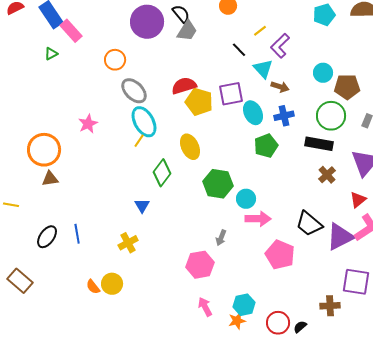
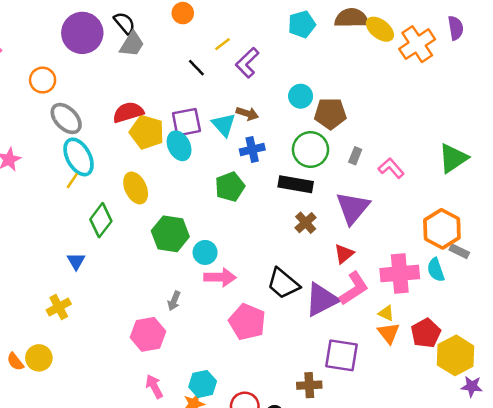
cyan triangle: (263, 69) -> (224, 125), moved
cyan ellipse: (253, 113) -> (179, 146), moved

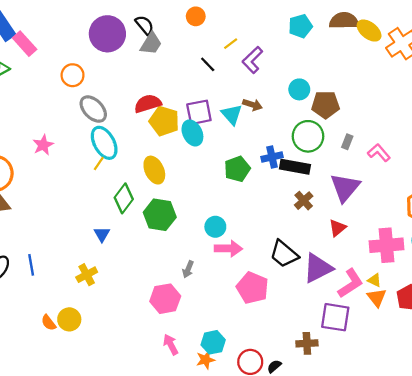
blue cross: (252, 150) -> (272, 157), moved
green hexagon: (170, 234) -> (160, 215), moved
pink L-shape: (354, 288) -> (351, 283), moved

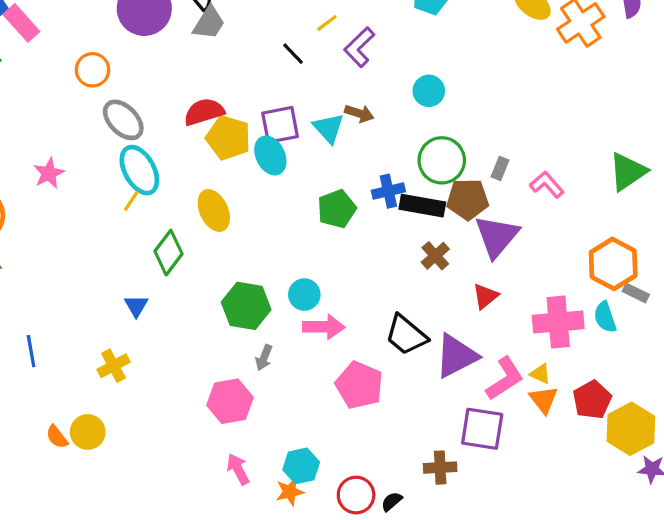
brown pentagon: (325, 105) -> (468, 199), moved
green hexagon: (160, 215) -> (246, 306), moved

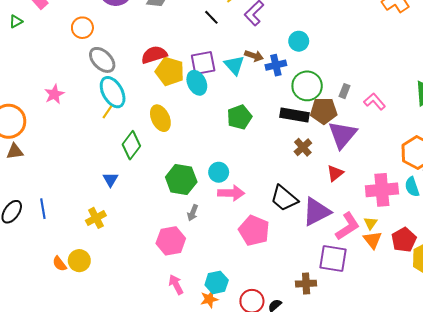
blue cross: (388, 191) -> (276, 65), moved
yellow triangle: (540, 374) -> (370, 223), turned 40

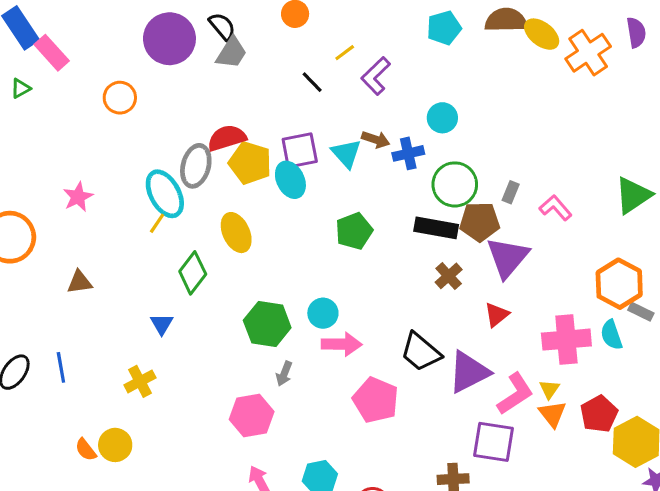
gray ellipse: (102, 60) -> (196, 166), moved, turned 60
brown triangle: (15, 151) -> (80, 282), moved

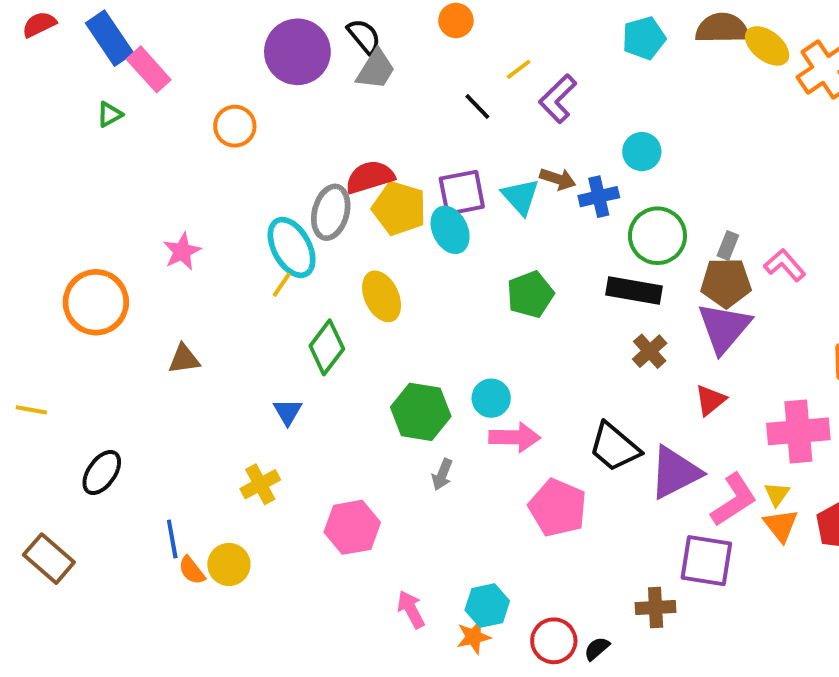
brown pentagon: (480, 222) -> (726, 283), moved
blue line: (61, 367) -> (172, 539), moved
pink hexagon: (252, 416) -> (352, 527), moved

